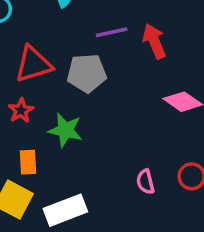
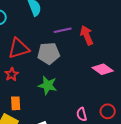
green star: (65, 130) -> (48, 85), moved

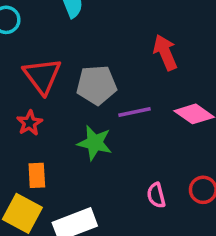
purple line: (63, 30) -> (134, 112), moved
red triangle: (19, 48) -> (42, 76), turned -50

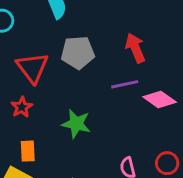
gray pentagon: (96, 85) -> (78, 53), moved
purple line: (134, 112) -> (125, 84), moved

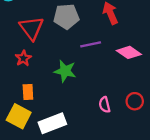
purple line: (125, 84) -> (91, 44), moved

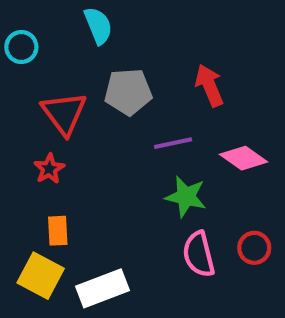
green star: (65, 71) -> (186, 197), moved
pink semicircle: (105, 105) -> (199, 254), size x1.5

